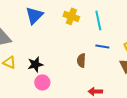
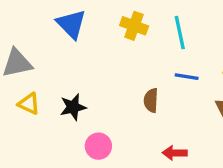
blue triangle: (34, 15) -> (71, 24), turned -30
pink circle: (42, 82) -> (98, 146), moved

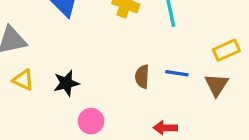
blue line: (187, 77) -> (177, 73), moved

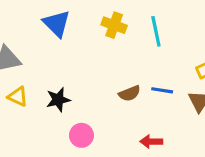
brown semicircle: (142, 77) -> (130, 93), turned -115

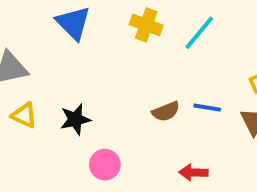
cyan line: (156, 31) -> (199, 33), turned 52

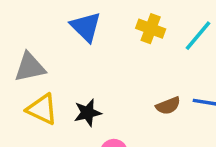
yellow triangle: (24, 115) -> (42, 109), size x1.4

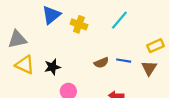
blue triangle: (86, 27) -> (51, 15), turned 36
yellow cross: (151, 29) -> (79, 24), moved

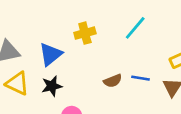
blue triangle: (51, 15) -> (50, 54), moved
yellow cross: (79, 24) -> (85, 33), turned -35

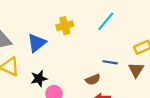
brown semicircle: (113, 81) -> (93, 80), moved
black star: (52, 86) -> (39, 79), moved

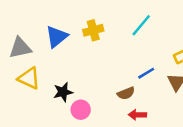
blue triangle: (37, 43) -> (57, 37), moved
blue line: (110, 62) -> (146, 73), turned -40

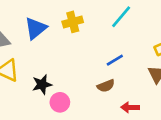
blue line: (146, 73) -> (115, 60), moved
red arrow: (137, 115) -> (130, 107), moved

